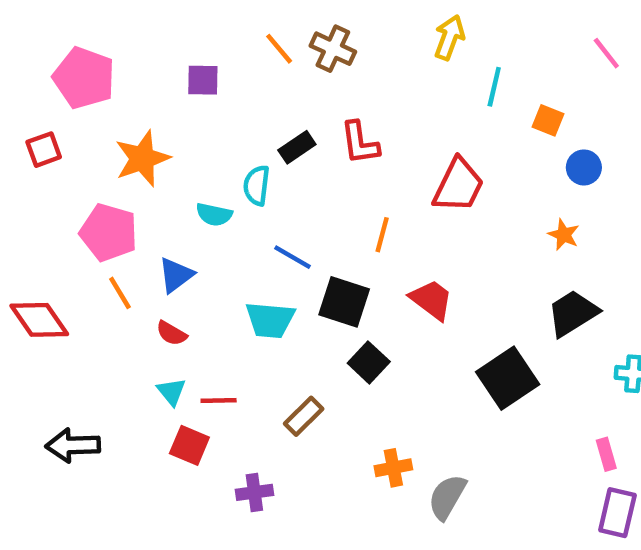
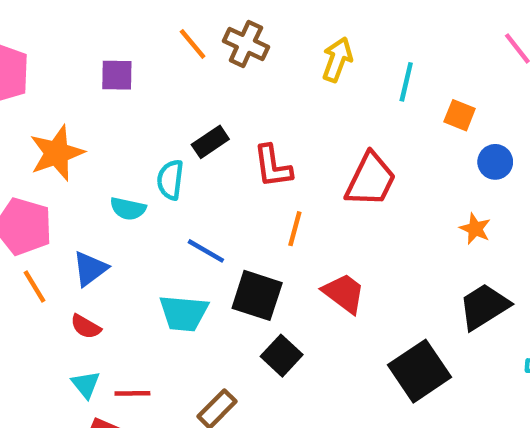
yellow arrow: (449, 37) -> (337, 60), moved
red L-shape: (360, 143) -> (273, 166), moved

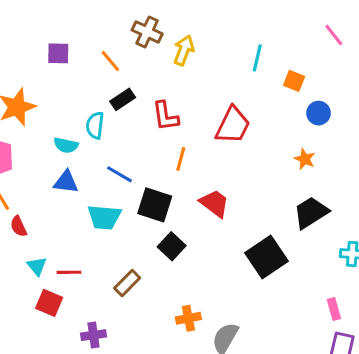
orange line: (193, 44) -> (110, 61), moved
yellow arrow: (337, 60) -> (184, 50), moved
blue triangle: (90, 269) -> (66, 182), moved, turned 44
red semicircle: (86, 327) -> (19, 226), moved, turned 35

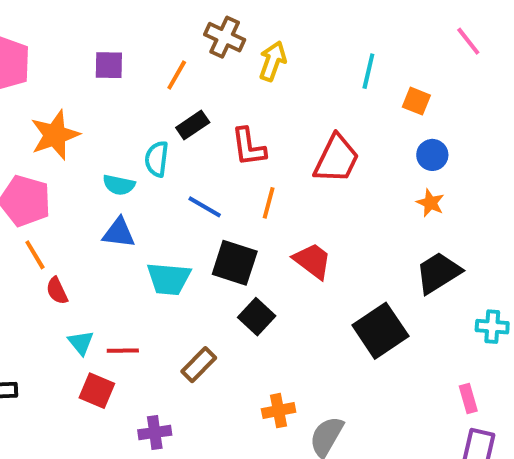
orange line: (110, 61) -> (177, 75), turned 70
blue circle: (319, 113) -> (432, 155), moved
blue line: (120, 174) -> (205, 207), moved

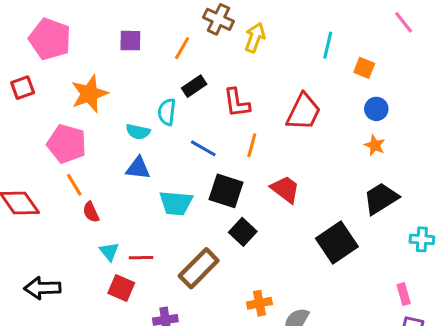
brown rectangle: (199, 365) -> (199, 268), size x1.5

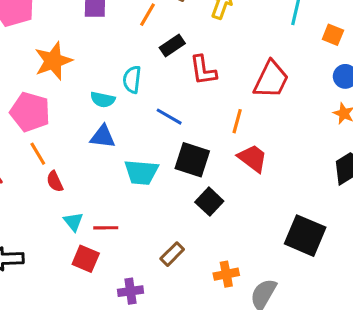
black rectangle: (194, 86) -> (172, 45), moved
orange line: (252, 145) -> (237, 121), moved
black square: (337, 242) -> (305, 236), moved, turned -33
brown rectangle: (199, 268) -> (172, 254), moved, size x0.6

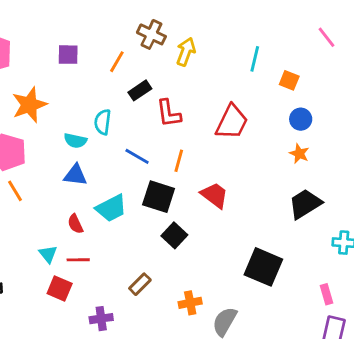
orange line: (237, 121) -> (179, 161), moved
cyan trapezoid: (141, 172) -> (111, 208), turned -32
red semicircle: (55, 181) -> (75, 224), moved

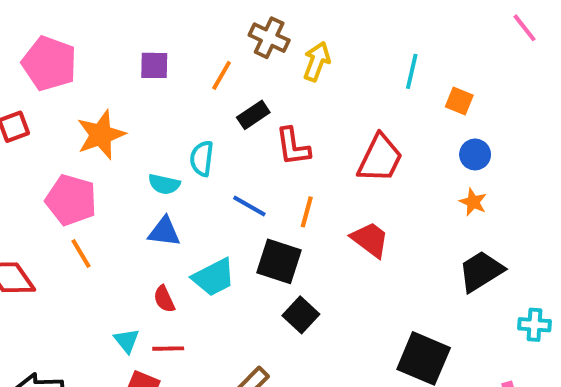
pink line: (327, 37) -> (525, 28), moved
red trapezoid: (215, 195) -> (370, 240), moved

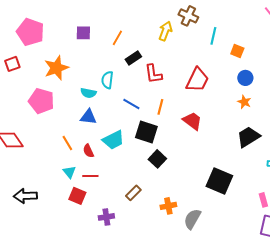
brown cross: (269, 38) -> (188, 16), moved
orange line: (81, 253) -> (67, 143), moved

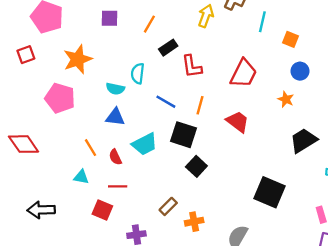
orange star: (244, 102) -> (286, 99), moved
cyan triangle: (69, 172) -> (81, 177), moved, turned -40
orange cross: (168, 206) -> (194, 222), moved

